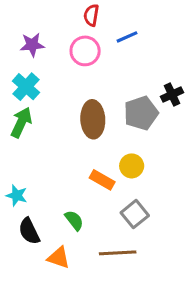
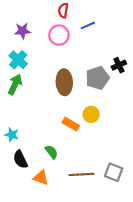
gray square: (135, 214) -> (114, 172), moved, turned -30

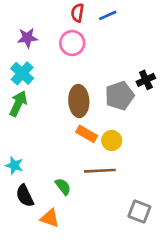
blue line: (88, 25) -> (108, 15), moved
orange rectangle: (71, 124) -> (87, 134), moved
brown line: (81, 174) -> (100, 171), moved

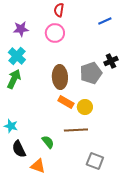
blue line: (108, 15) -> (105, 21), moved
gray square: (139, 212) -> (95, 161), moved

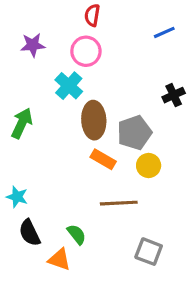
cyan cross: (17, 56) -> (69, 86), moved
gray pentagon: (91, 73) -> (134, 133), moved
yellow circle: (85, 107) -> (149, 165), moved
green semicircle: (48, 142) -> (77, 234), moved

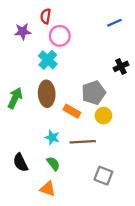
red semicircle: (92, 15) -> (46, 16), moved
brown ellipse: (94, 120) -> (47, 94), moved
green arrow: (22, 123) -> (15, 98), moved
cyan star: (17, 197) -> (52, 137), moved
orange triangle: (59, 259) -> (48, 189), moved

